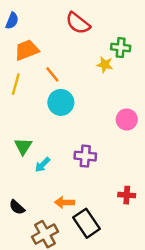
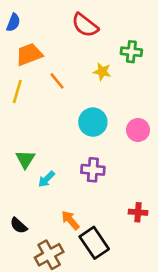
yellow star: (105, 65) -> (102, 72), moved
cyan circle: (61, 102) -> (93, 122), moved
orange arrow: (65, 202) -> (70, 220), turned 48

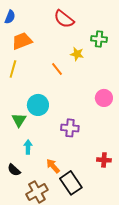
orange line: (57, 81) -> (57, 69), moved
cyan circle: (93, 122) -> (38, 105), moved
cyan arrow: (46, 179) -> (28, 147), moved, turned 136

